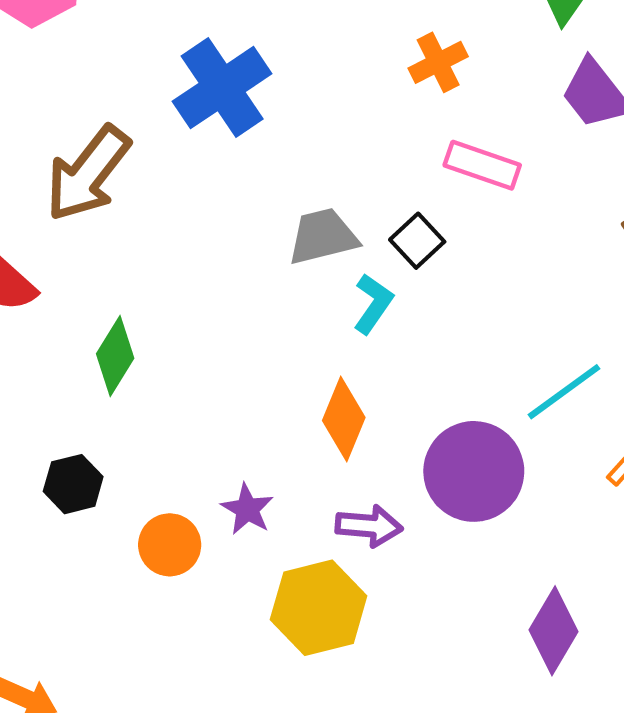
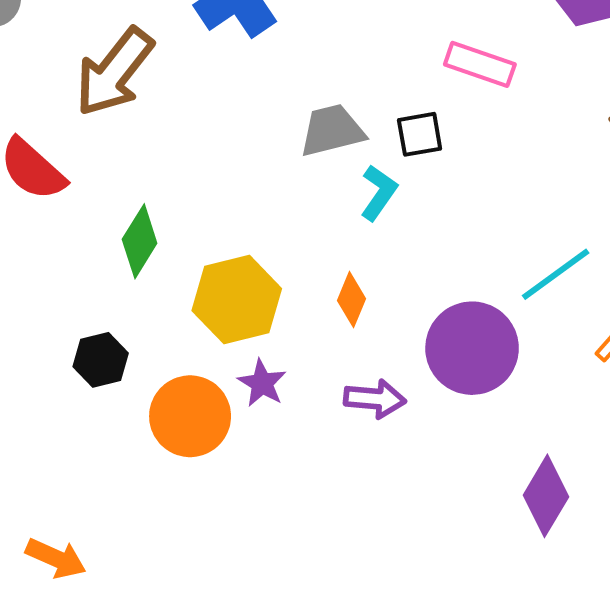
black square: (417, 241) -> (420, 134), turned 33
orange diamond: (344, 419) -> (351, 300), size x0.7
orange circle: (170, 545) -> (190, 416), size x1.4
yellow hexagon: (319, 608) -> (237, 300), moved

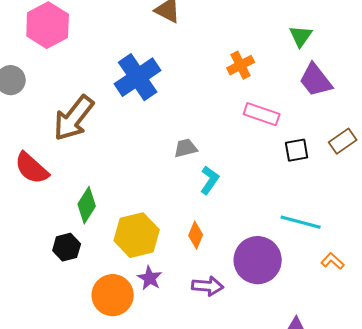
gray trapezoid: (332, 130) -> (186, 148), size x0.7
black square: (420, 134) -> (297, 150), moved
cyan line: (556, 274) -> (301, 222), turned 51
black hexagon: (101, 360) -> (67, 247), moved

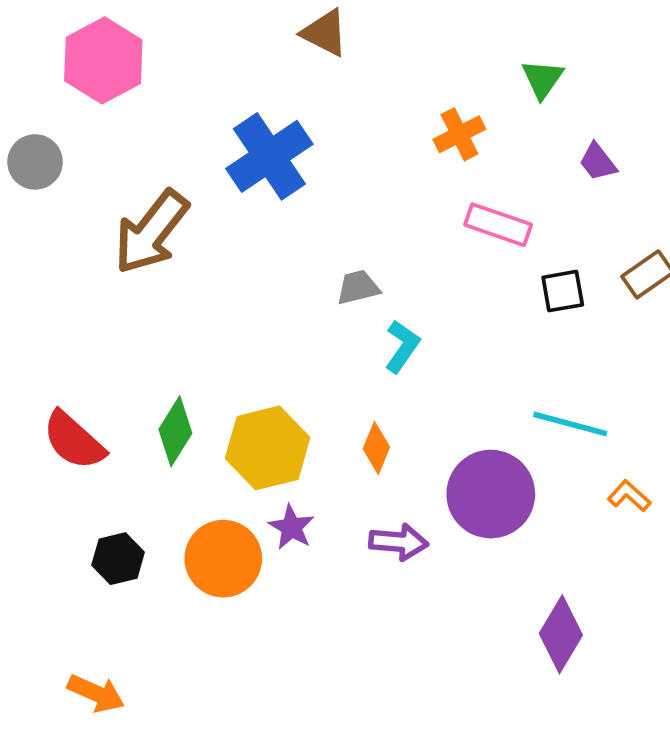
green triangle: (301, 36) -> (542, 79), moved
purple trapezoid: (316, 80) -> (598, 162), size x0.6
red semicircle: (32, 168) -> (74, 441), moved
green diamond: (87, 205) -> (175, 431), moved
black hexagon: (67, 247) -> (118, 559), moved

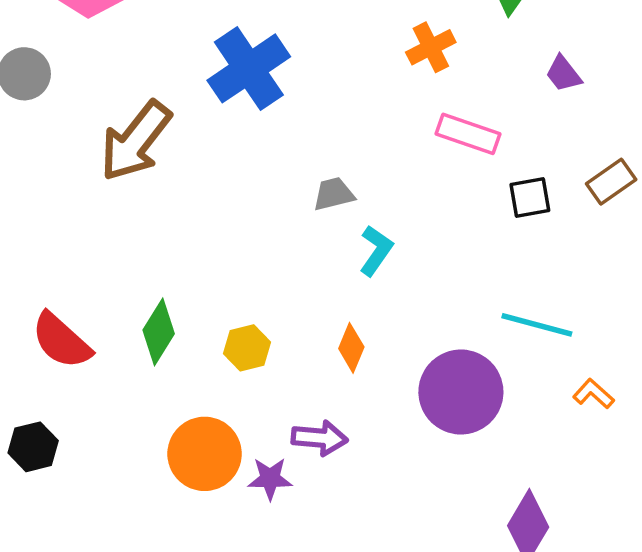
yellow hexagon: (268, 448) -> (247, 348), size x0.6
purple star: (292, 527) -> (270, 479), moved, turned -30
purple arrow: (399, 542) -> (319, 438), moved
black hexagon: (118, 559) -> (33, 447), moved

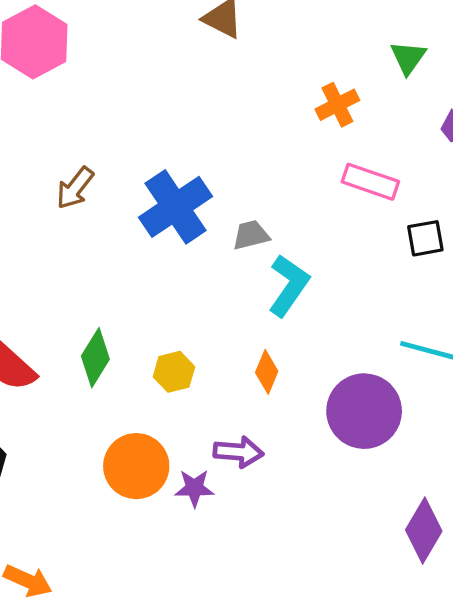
blue cross: (249, 68) -> (176, 207), moved
brown arrow: (136, 141) -> (75, 188), size x0.6
cyan L-shape: (376, 251) -> (289, 285), size x1.4

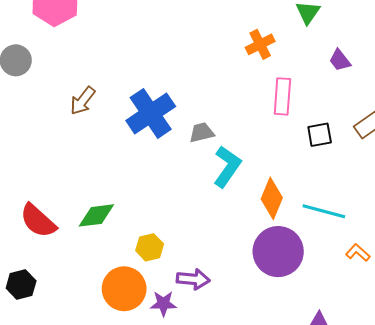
pink rectangle: (370, 182) -> (282, 96), turned 75
green diamond: (95, 358) -> (96, 215), turned 51
yellow hexagon: (174, 372) -> (150, 247), moved
orange diamond: (267, 372) -> (272, 198), moved, size x1.4

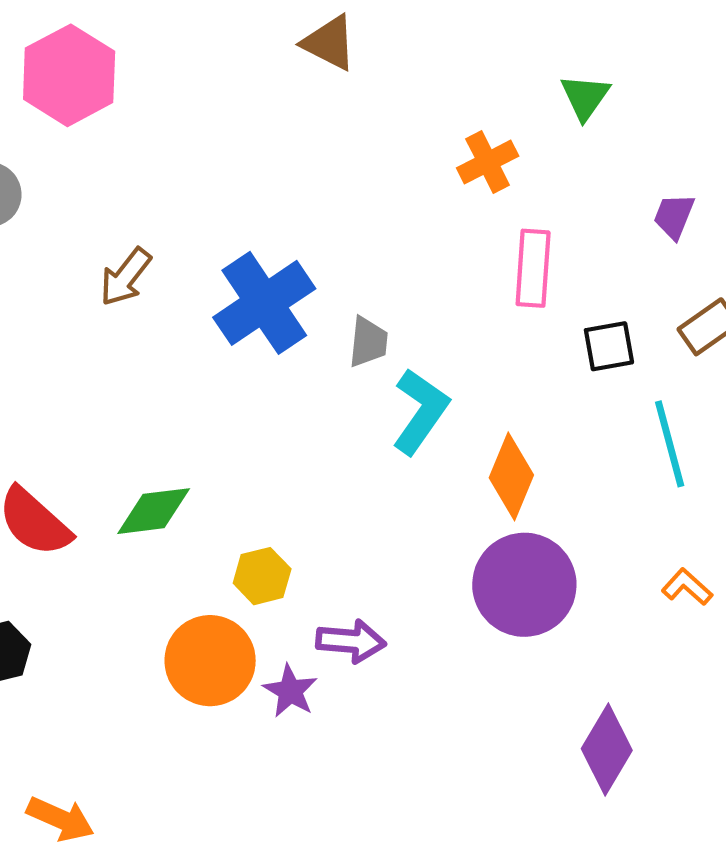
purple trapezoid: (340, 60) -> (674, 216), moved, turned 60
gray trapezoid: (202, 133) -> (368, 342), turned 110
cyan line: (324, 211) -> (670, 444), moved, turned 60
purple star: (163, 304) -> (290, 691), turned 30

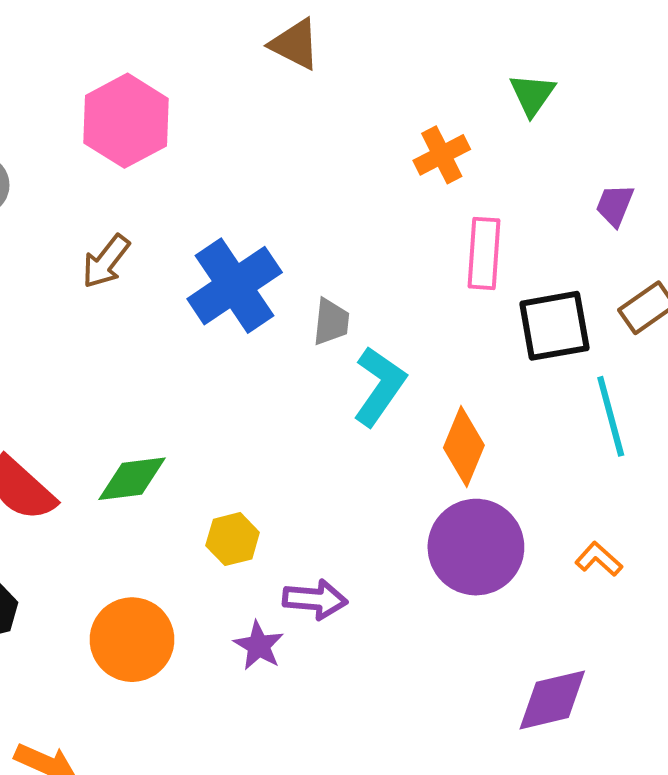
pink hexagon: (69, 75) -> (126, 121), moved
black square: (609, 346) -> (554, 326), size x1.5
orange L-shape: (687, 587) -> (599, 559), moved
orange circle: (210, 661) -> (132, 640), moved
purple diamond: (607, 750) -> (552, 700), turned 46

